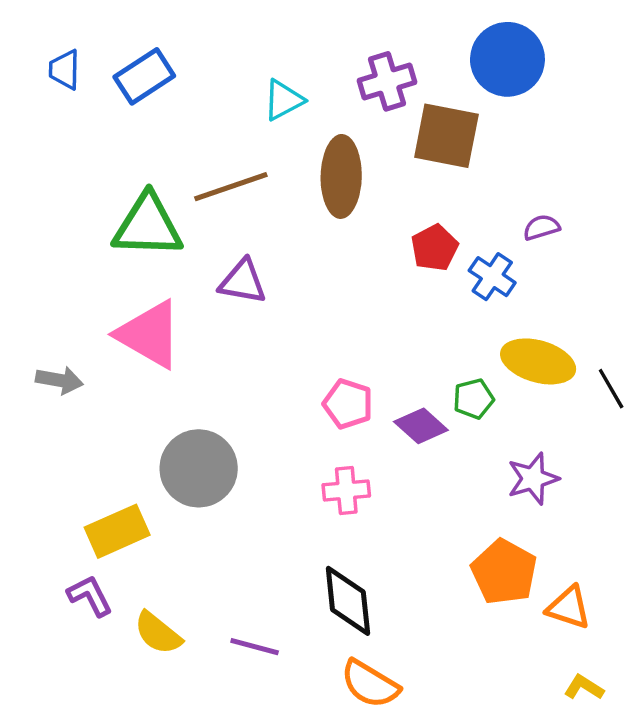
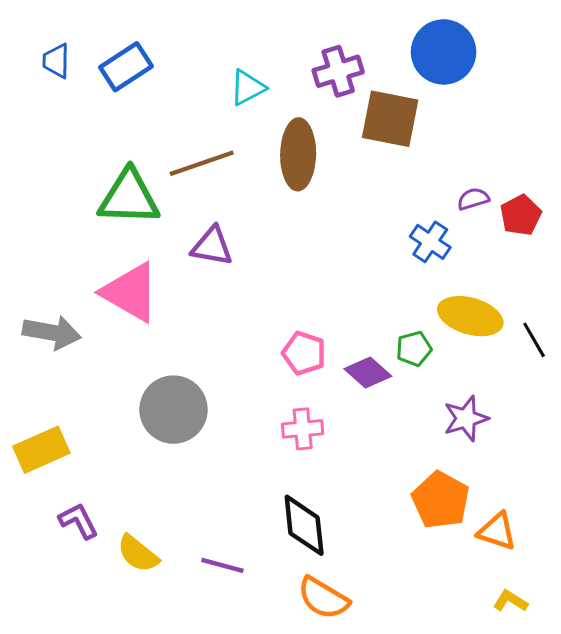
red pentagon: (435, 248) -> (521, 215), moved
gray arrow: (59, 380) -> (52, 332), size x1.4
yellow rectangle: (117, 531) -> (41, 450), moved

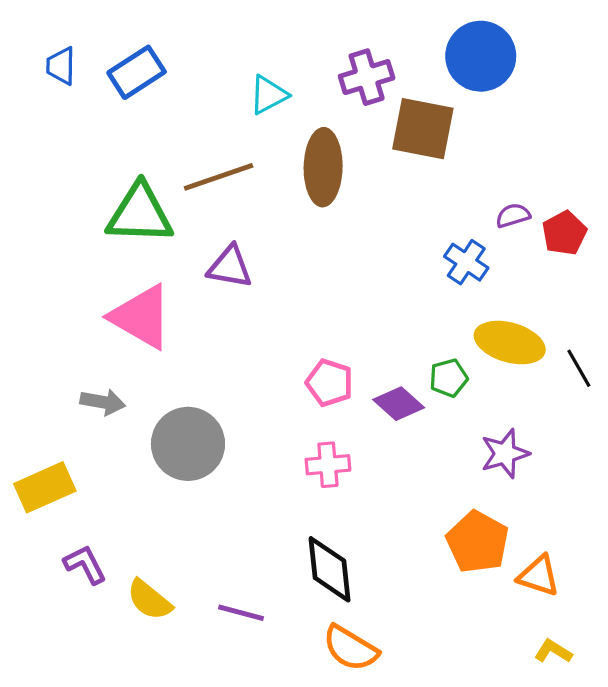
gray arrow: (52, 332) -> (103, 402), moved, size x0.7

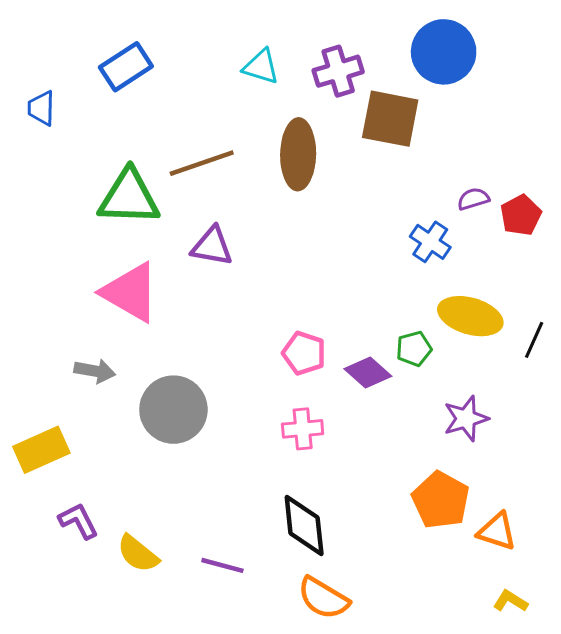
blue trapezoid: (61, 66) -> (41, 108), moved
cyan triangle: (268, 95) -> (261, 67), moved, turned 45
black line: (579, 368) -> (534, 340), turned 54

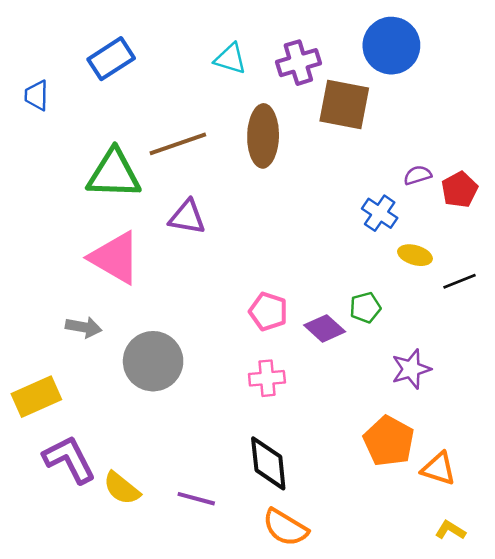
yellow ellipse: (470, 316) -> (415, 255), moved, size x0.6
black line: (534, 340) -> (460, 281), moved, turned 44
purple L-shape: (78, 521) -> (69, 459), size x1.5

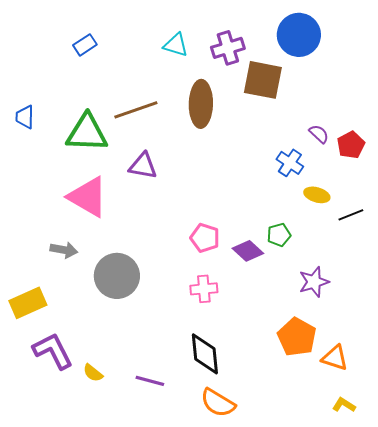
blue rectangle: (111, 59) -> (85, 45), size x0.7
blue trapezoid: (36, 95) -> (25, 117), moved
purple semicircle: (418, 175) -> (319, 134), turned 60
yellow semicircle: (122, 488) -> (93, 373), size x0.7

